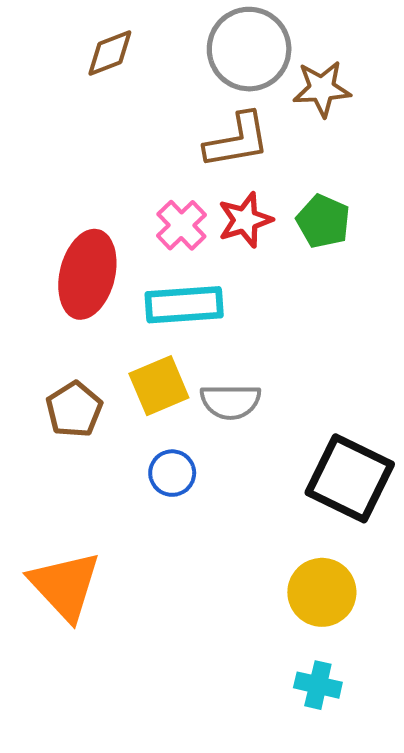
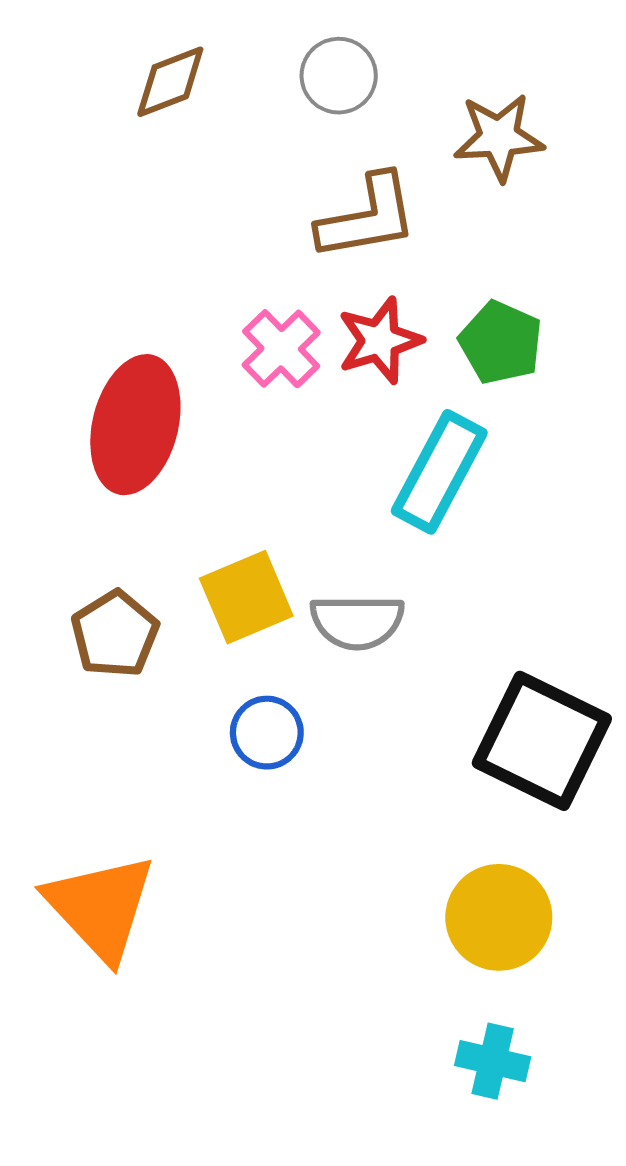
gray circle: (249, 49) -> (339, 76), moved, size x0.6
cyan rectangle: (184, 305) -> (439, 472), moved, turned -58

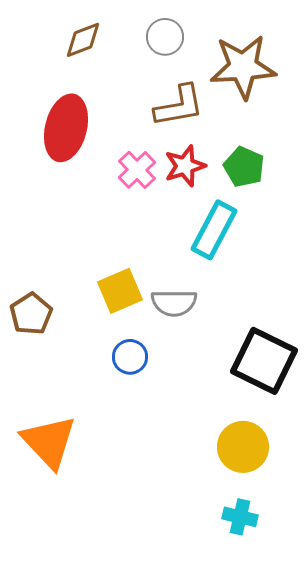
brown star: (499, 137) -> (243, 67), size x1.5
red ellipse: (135, 425) -> (66, 128), moved
brown pentagon: (115, 634) -> (31, 314), moved

